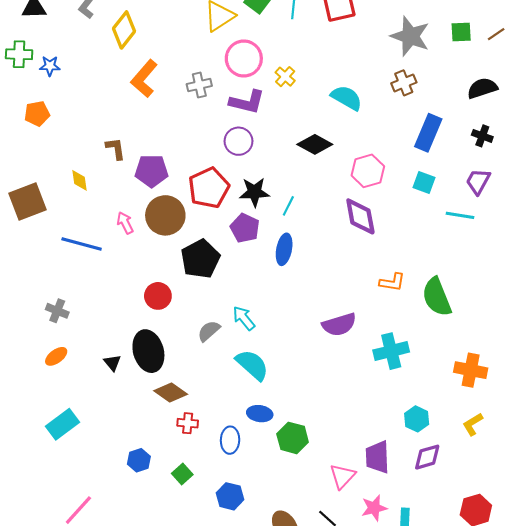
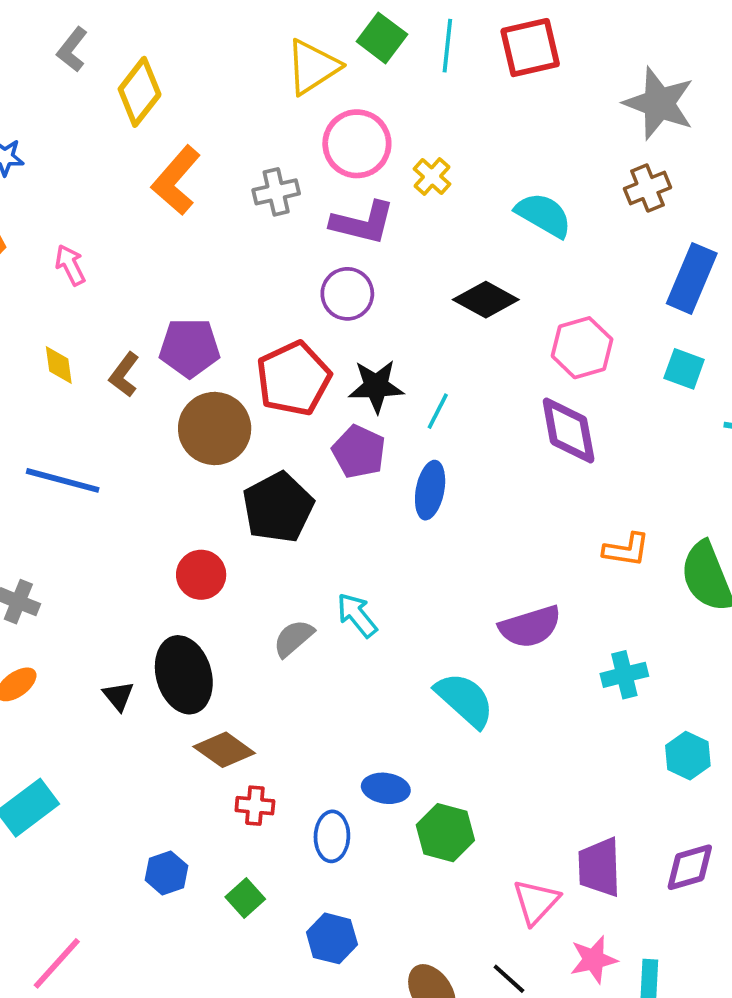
brown L-shape: (116, 149) -> (124, 375), moved, turned -135
pink arrow: (125, 223) -> (70, 265), moved
cyan cross: (391, 351) -> (624, 675), size x0.7
cyan semicircle: (252, 365) -> (465, 700), moved
cyan hexagon: (417, 419) -> (688, 756), moved

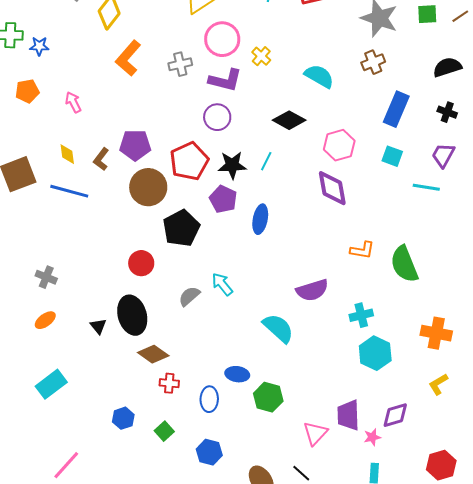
cyan line: (438, 411) -> (266, 161), moved
blue line: (63, 480) -> (69, 191), moved
cyan hexagon: (688, 756) -> (375, 353), moved, size x1.4
pink star: (594, 960) -> (372, 437), moved, size x0.7

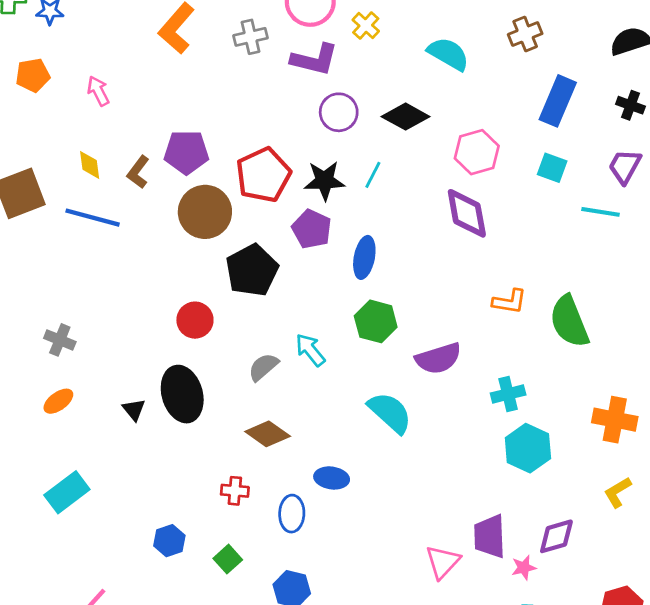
purple circle: (217, 117) -> (339, 112), moved
brown diamond: (153, 354) -> (268, 434), moved
green hexagon: (268, 397) -> (376, 321), moved

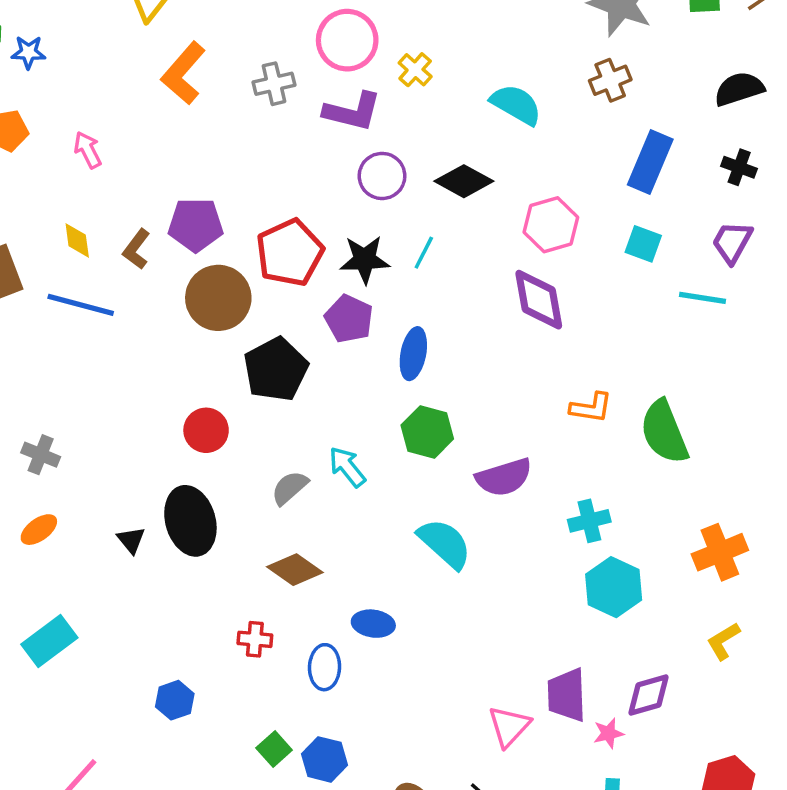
orange cross: (615, 420) -> (720, 552), turned -33
green square: (228, 559) -> (274, 749), moved

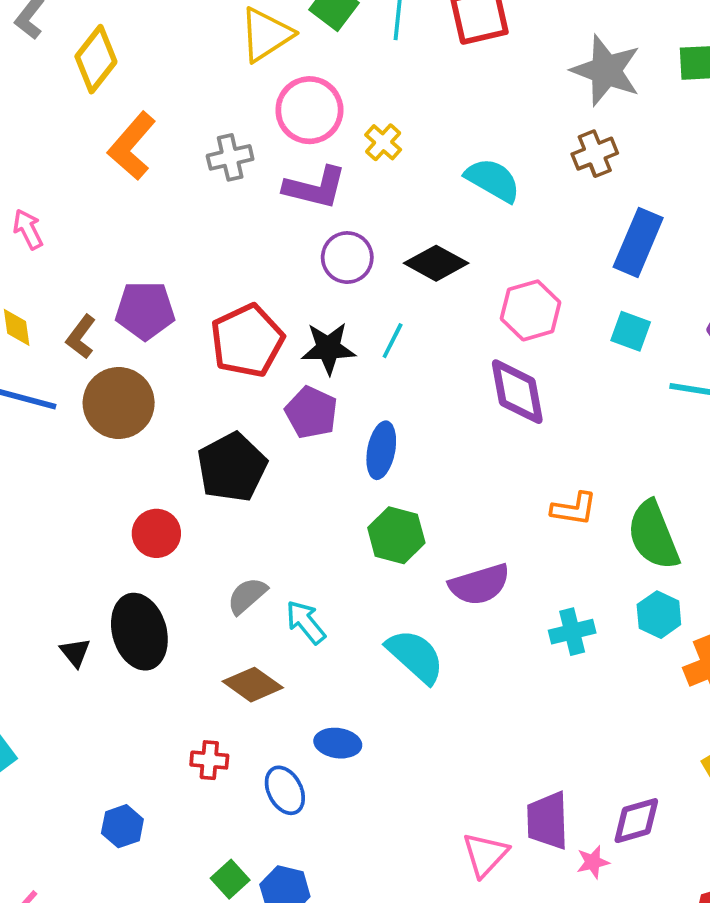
brown circle: (218, 298) -> (119, 403), moved
cyan arrow: (347, 467) -> (306, 622), moved
cyan hexagon: (614, 587) -> (659, 615), moved, size x0.7
blue ellipse: (325, 667) -> (285, 790), turned -30

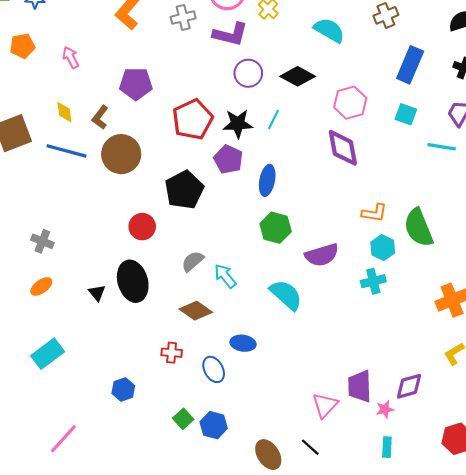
purple pentagon: (145, 310) -> (136, 84), moved
cyan hexagon: (659, 615) -> (383, 248), moved

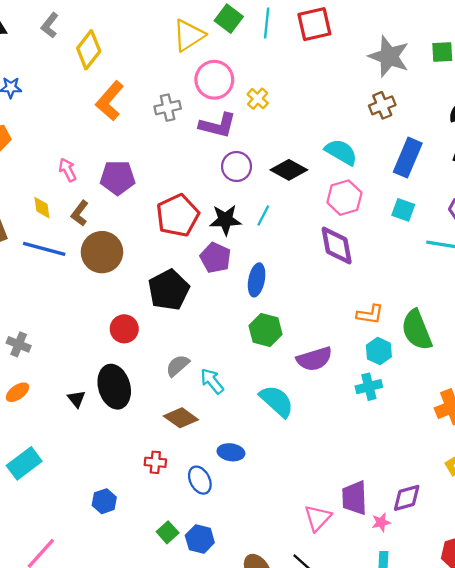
cyan semicircle: (329, 30) -> (341, 152), moved
pink arrow: (71, 57) -> (68, 170), moved

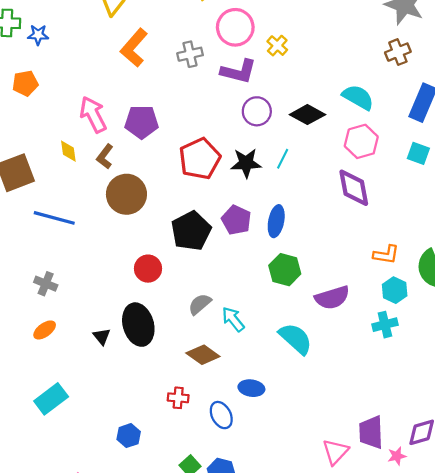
pink arrow: (68, 170) -> (93, 115), size x1.6
blue line: (44, 249) -> (54, 218), moved
purple pentagon: (215, 258) -> (236, 220), moved

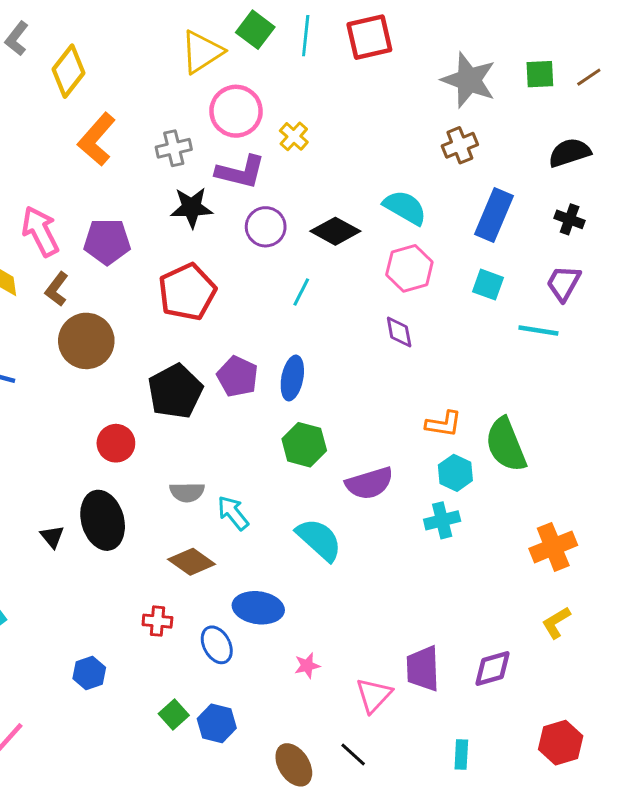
black star: (246, 163) -> (192, 208), moved
purple diamond: (354, 188) -> (399, 332), size x0.6
gray semicircle: (200, 304) -> (187, 492), turned -140
blue ellipse: (251, 388) -> (258, 608), size x1.4
pink star: (397, 456) -> (307, 666), moved

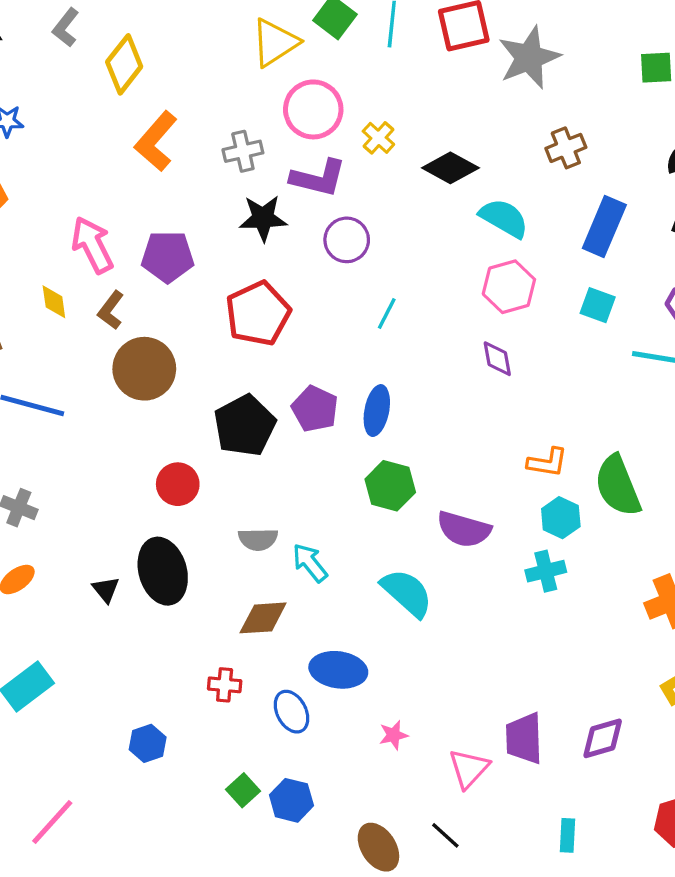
gray star: (469, 80) -> (529, 58), moved, turned 30
black diamond: (335, 231) -> (450, 168), moved
purple semicircle: (369, 483) -> (464, 529), turned 33
brown diamond: (192, 562) -> (263, 618), turned -39

